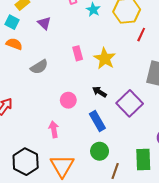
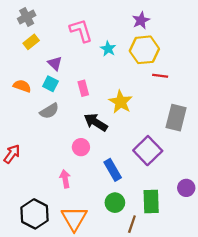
cyan square: (12, 22) -> (50, 84), moved
red line: (141, 35) -> (160, 76), turned 72
pink rectangle: (78, 53) -> (83, 88), moved
black arrow: (100, 92) -> (96, 122), moved, size x1.5
green rectangle: (143, 160) -> (151, 201), moved

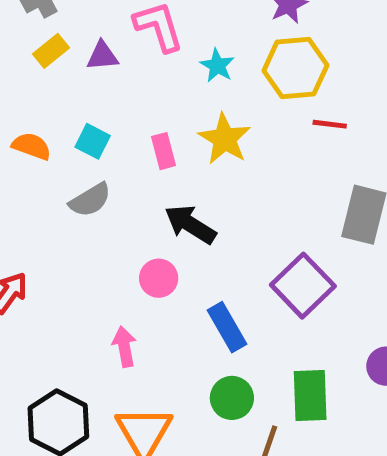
purple triangle: (55, 63) -> (102, 56), moved, turned -49
yellow star: (121, 102) -> (225, 139), moved

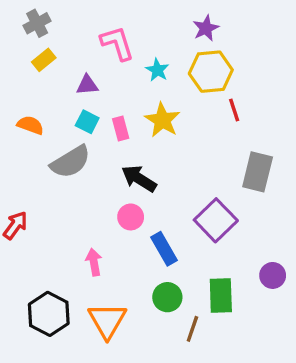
purple triangle: (102, 56) -> (87, 85), moved
red line: (330, 124) -> (234, 110), turned 65
cyan square: (93, 141) -> (87, 122), moved
gray semicircle: (90, 200) -> (70, 162), size x1.4
pink circle: (159, 278) -> (131, 217), moved

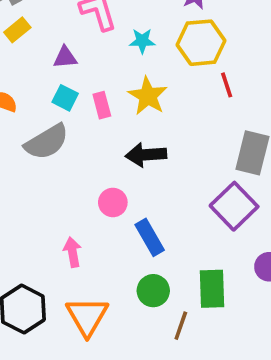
cyan star: (157, 70) -> (142, 41), turned -30
black arrow: (139, 179) -> (146, 155), moved, turned -36
purple square: (216, 220) -> (234, 206), moved

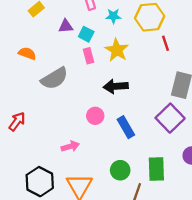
cyan square: (65, 98) -> (86, 34), moved
blue rectangle: (150, 237) -> (126, 127), moved
pink arrow: (72, 252) -> (70, 146), turned 84

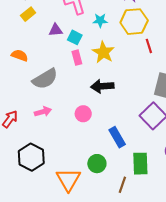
blue rectangle: (126, 127) -> (117, 137), moved
pink arrow: (70, 146) -> (43, 112), moved
green circle: (120, 170) -> (97, 164), moved
black hexagon: (40, 182) -> (31, 157), moved

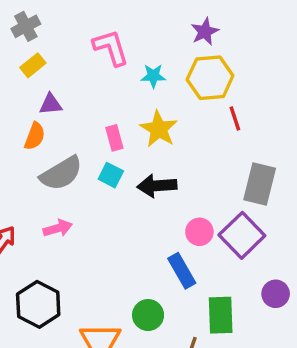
purple triangle: (56, 30) -> (51, 104), moved
cyan square: (75, 37) -> (111, 175), moved
orange semicircle: (20, 55) -> (35, 136), moved, turned 91
pink circle: (83, 114) -> (199, 232), moved

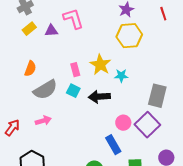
cyan star: (153, 76) -> (121, 76), moved
purple triangle: (51, 104) -> (51, 31), moved
red line: (235, 118) -> (163, 14), moved

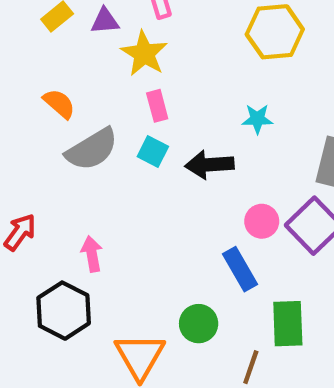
yellow star: (100, 65) -> (144, 54), moved
orange semicircle: (30, 69) -> (59, 104), turned -70
pink arrow: (43, 121) -> (92, 254), moved, turned -84

